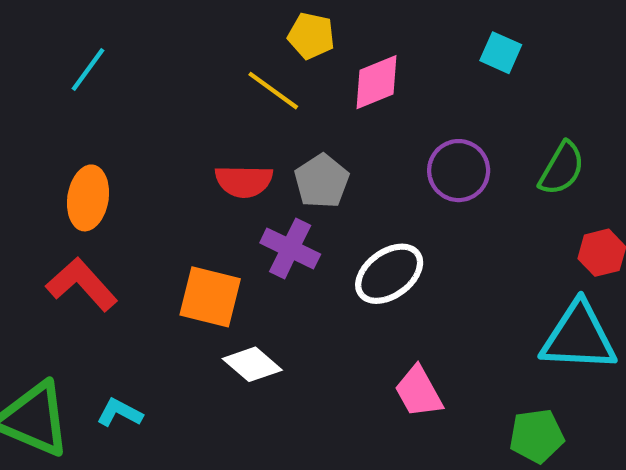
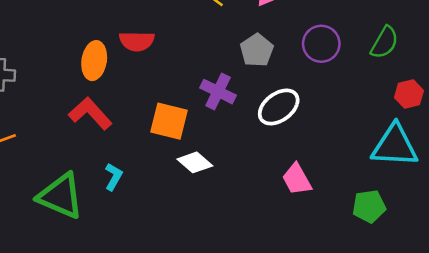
red semicircle: (244, 181) -> (137, 41), moved
gray pentagon: (322, 181) -> (257, 50), moved
cyan L-shape: (120, 413) -> (114, 177), moved, turned 92

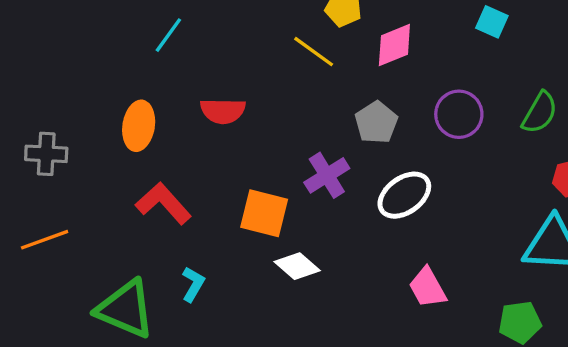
orange ellipse: (94, 61) -> (139, 126), moved
purple cross: (218, 92) -> (327, 175), turned 32

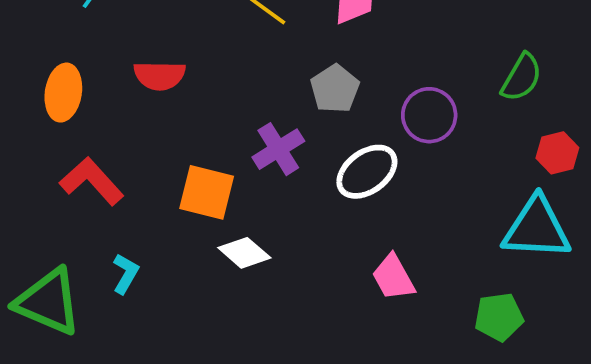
purple circle: (459, 114) -> (429, 115), moved

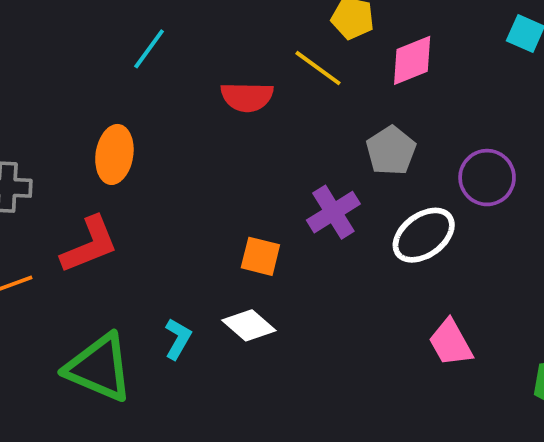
red semicircle: (160, 76) -> (247, 97), moved
red L-shape: (92, 181) -> (89, 245), moved, turned 110
orange square: (207, 192) -> (260, 256), size x0.7
white diamond: (244, 253) -> (249, 325), moved

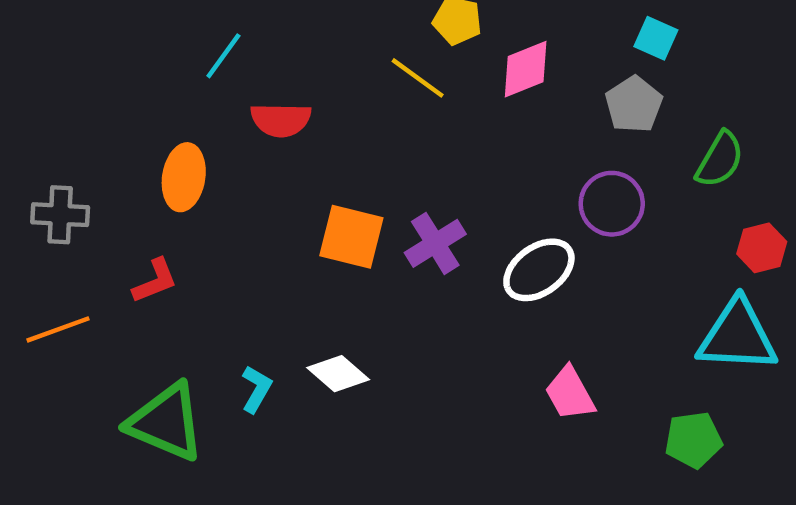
red semicircle: (247, 97) -> (281, 120), moved
gray pentagon: (391, 151) -> (634, 104), moved
red L-shape: (89, 245) -> (155, 281), size x0.7
orange square: (260, 256) -> (351, 237), moved, size x1.4

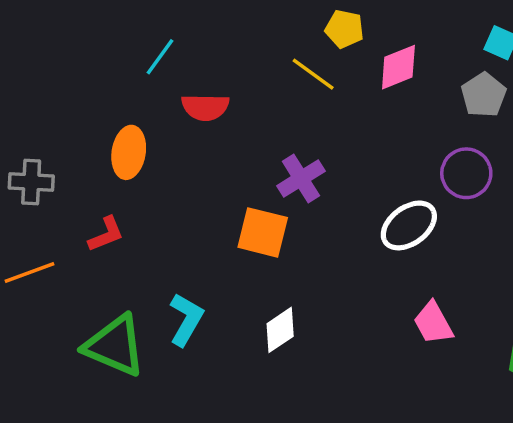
orange square: (351, 237) -> (263, 232), moved
purple cross: (435, 243) -> (301, 179), moved
white diamond: (338, 374) -> (280, 330), moved, turned -75
cyan L-shape: (257, 389) -> (186, 319), size x1.4

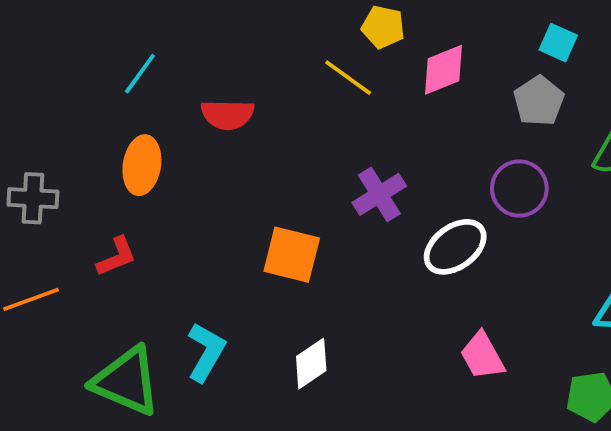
cyan line: (160, 57) -> (140, 74), moved
purple cross: (301, 179) -> (379, 194), moved

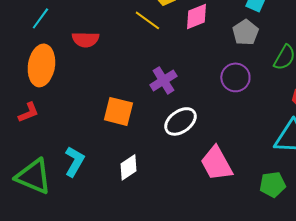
orange ellipse: (142, 165) -> (41, 65), size x1.4
white ellipse: (455, 247) -> (180, 121), moved
pink trapezoid: (482, 356) -> (216, 163), size x1.4

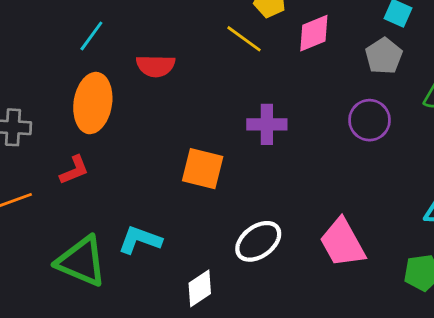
purple cross: (163, 80) -> (267, 124), turned 32
white ellipse: (180, 121) -> (258, 241), moved
cyan L-shape: (74, 161) -> (140, 240), turned -100
white diamond: (128, 167) -> (200, 288), moved

